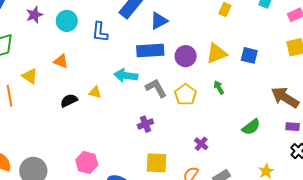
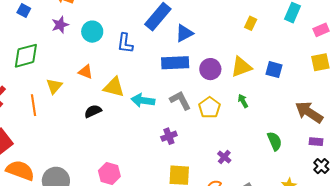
yellow triangle: (30, 76) -> (54, 86), turned 36
cyan arrow: (126, 76) -> (143, 100), moved
yellow triangle: (95, 92) -> (114, 87), moved, size x1.6
green semicircle: (251, 127) -> (275, 141), turned -78

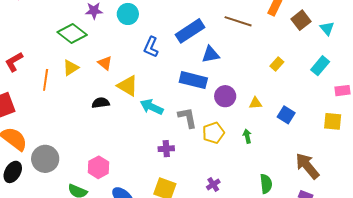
cyan circle: (92, 32) -> (128, 14), moved
green diamond: (26, 56) -> (72, 34), moved, turned 36
yellow triangle: (241, 67) -> (255, 103), size x0.6

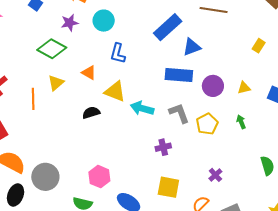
blue L-shape: (151, 47) -> (118, 53), moved

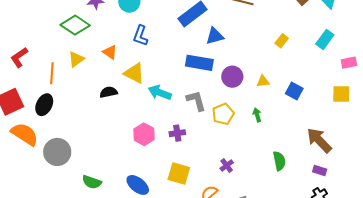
pink hexagon: (99, 177) -> (144, 134), moved
black ellipse: (16, 195) -> (44, 105), moved

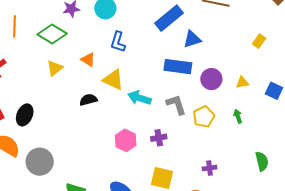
orange line: (52, 73) -> (15, 26), moved
purple cross: (227, 166) -> (210, 168), turned 32

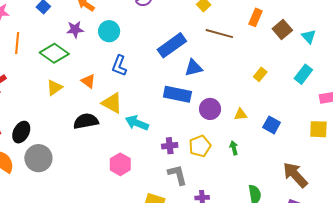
black semicircle: (88, 100) -> (86, 121), size x1.4
gray L-shape: (176, 105) -> (177, 175), moved
purple cross: (159, 138) -> (170, 146), moved
gray circle: (40, 162) -> (38, 158), moved

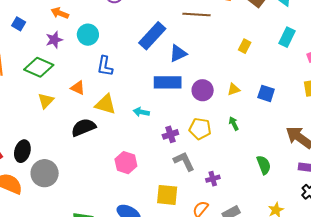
cyan arrow: (137, 123) -> (141, 112), moved, size x0.7
yellow pentagon: (200, 146) -> (200, 129), turned -30

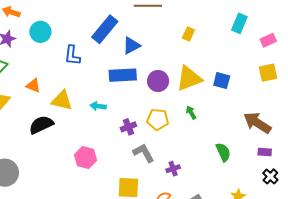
yellow rectangle: (245, 46) -> (188, 34), moved
blue L-shape: (105, 66) -> (72, 55), moved
yellow triangle: (234, 89) -> (189, 78), size x2.0

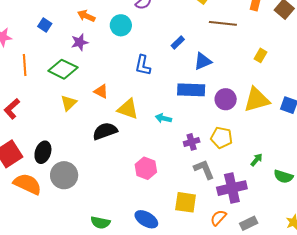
blue rectangle: (105, 29) -> (178, 43), size x0.5
cyan circle: (40, 32) -> (121, 25), moved
green arrow: (191, 112) -> (257, 160), moved, turned 64
green semicircle: (223, 152) -> (283, 177), turned 126
purple cross: (173, 169) -> (232, 188), size x2.0

